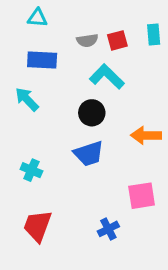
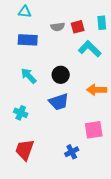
cyan L-shape: (107, 77) -> (90, 49), moved
cyan arrow: (27, 99) -> (29, 76), moved

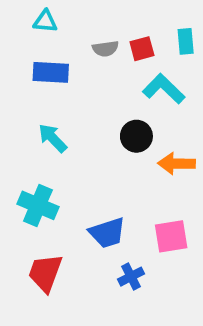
black circle: (61, 75) -> (136, 136), moved
blue trapezoid: (59, 102) -> (107, 233), moved
cyan cross: (21, 113) -> (38, 205), size x1.5

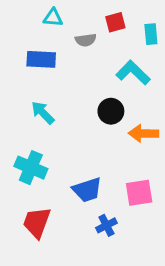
cyan triangle: (45, 21) -> (53, 18), moved
red square: (142, 49) -> (115, 22), moved

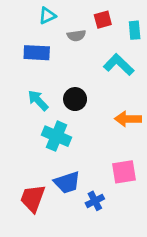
cyan triangle: (53, 18) -> (47, 16), turned -30
black circle: (111, 111) -> (75, 99), moved
cyan cross: (31, 168) -> (57, 136), moved
blue trapezoid: (87, 190) -> (67, 182), moved

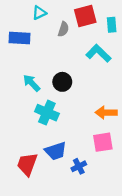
red square: (103, 20) -> (85, 16), size x1.5
gray semicircle: (76, 36) -> (63, 29), turned -64
blue rectangle: (37, 53) -> (19, 38), moved
orange arrow: (128, 119) -> (106, 113), moved

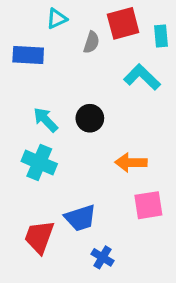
cyan cross: (47, 113) -> (39, 163), moved
orange arrow: (106, 113) -> (131, 163), moved
blue cross: (79, 166) -> (102, 257), moved, turned -32

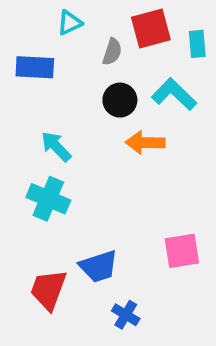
black circle: (90, 118) -> (120, 100), moved
orange arrow: (131, 163) -> (145, 143), moved

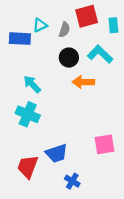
cyan triangle: (70, 23) -> (40, 25), moved

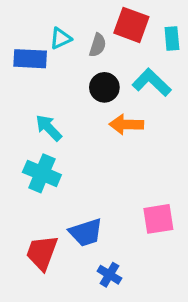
red square: (87, 16) -> (131, 25), turned 35

